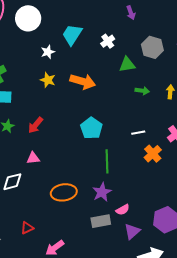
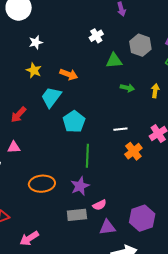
cyan trapezoid: (72, 35) -> (51, 97), moved
orange arrow: (83, 81) -> (69, 74), size x0.7
purple triangle: (132, 231) -> (107, 227), turned 30

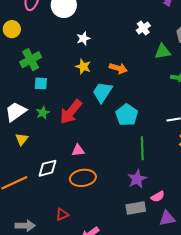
red arrow: (18, 115) -> (71, 112), size x1.5
pink triangle: (14, 147) -> (78, 150), moved
orange ellipse: (42, 184) -> (83, 178), moved

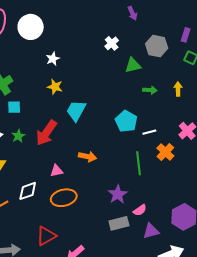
orange arrow: (118, 68) -> (87, 157), moved
cyan pentagon: (127, 115) -> (126, 121), moved
green line: (142, 148) -> (139, 163), moved
red triangle: (62, 214) -> (46, 236), size x1.5

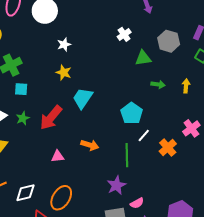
white line: (149, 132) -> (144, 135), moved, turned -40
green line: (139, 163) -> (127, 155), moved
white diamond: (28, 191) -> (25, 193), moved
orange ellipse: (64, 198) -> (61, 198), moved, turned -50

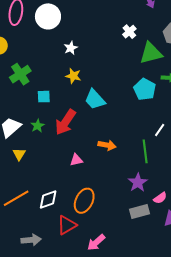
green triangle: (143, 58) -> (151, 53), size x1.4
cyan square: (21, 89) -> (44, 97), moved
cyan trapezoid: (83, 98) -> (95, 99), turned -70
cyan pentagon: (132, 113) -> (145, 89), moved

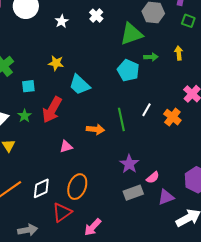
white cross: (129, 32) -> (96, 16), moved
white star: (71, 48) -> (62, 21), moved
green line: (145, 151) -> (121, 119), moved

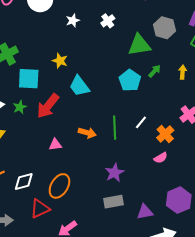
green arrow: (151, 57) -> (154, 71), turned -56
cyan square: (28, 86) -> (29, 79), size x1.6
pink semicircle: (153, 177) -> (161, 158), moved

